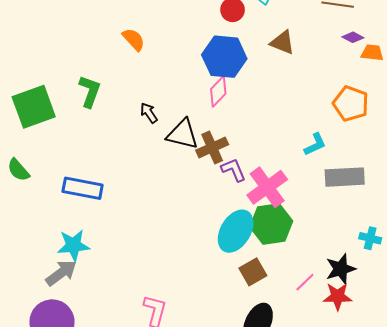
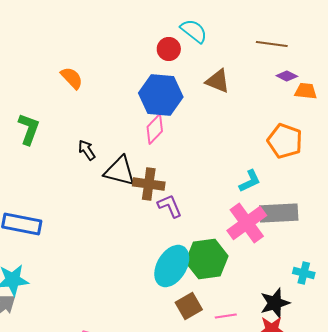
brown cross: (212, 147) -> (149, 184), turned 32
pink cross: (267, 187) -> (247, 223), moved
pink line: (305, 282) -> (226, 316), moved, turned 35

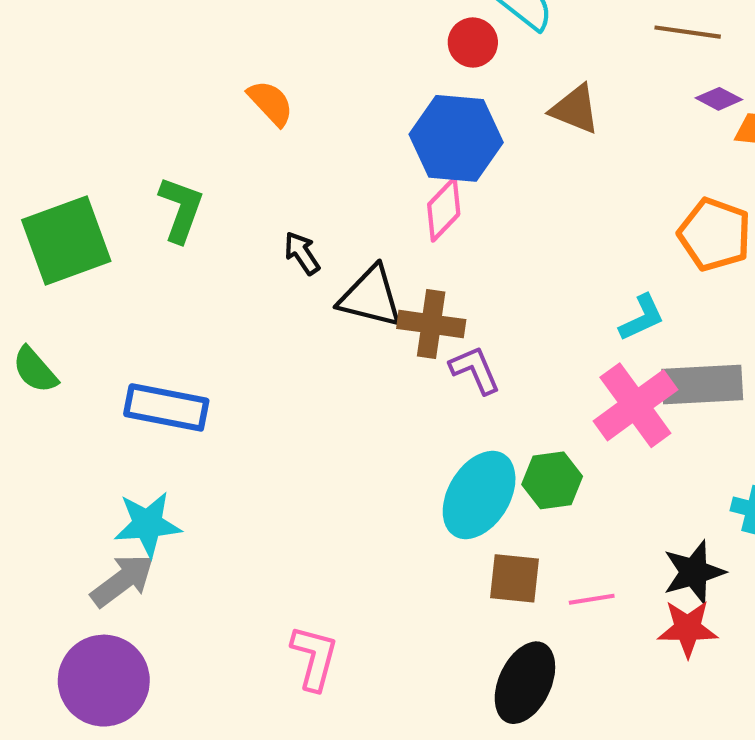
green hexagon: (207, 259) -> (552, 480), size x0.7
brown square: (189, 306) -> (515, 578), turned 36

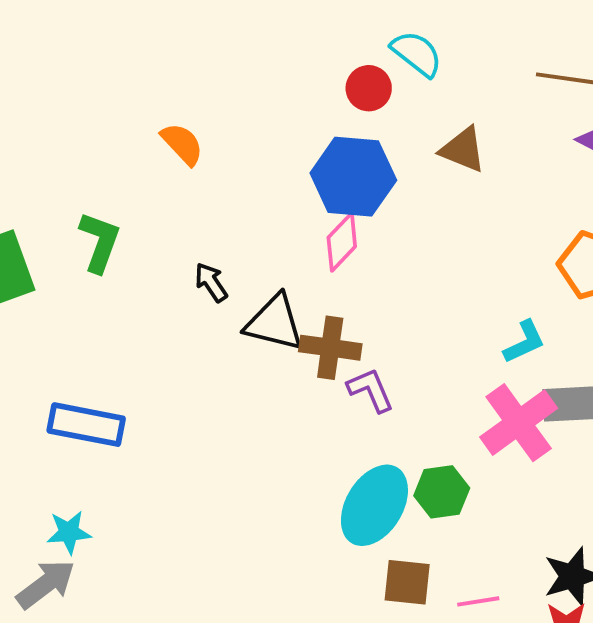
cyan star: (148, 524) -> (69, 532), size x0.7

